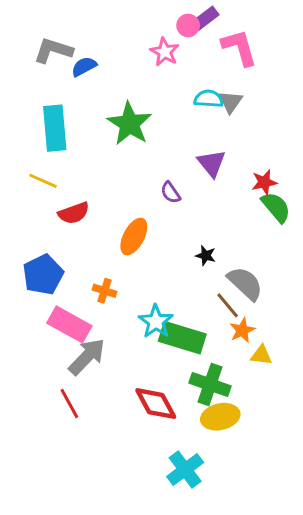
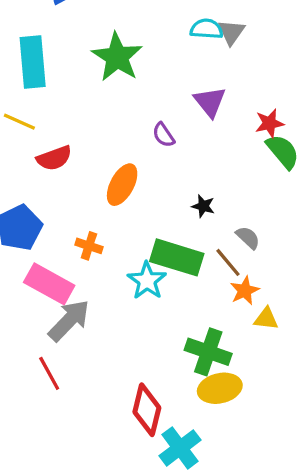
gray semicircle: (245, 283) -> (248, 238), size x0.6
green rectangle: (182, 338) -> (177, 257), moved
red diamond: (156, 404) -> (147, 410), moved, turned 42

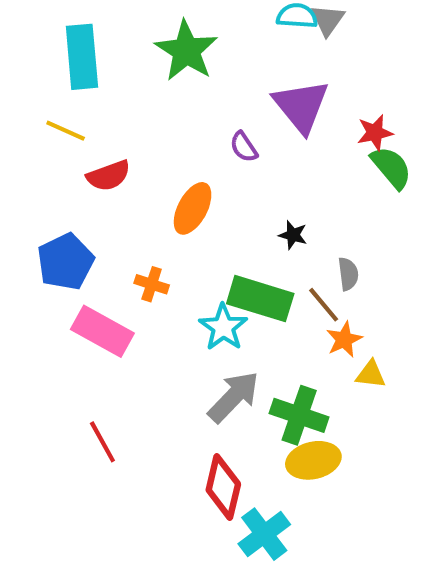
purple triangle: (210, 102) -> (301, 106), size x1.4
gray semicircle: (248, 238) -> (348, 274), turned 40
gray arrow: (69, 320) -> (234, 397), moved

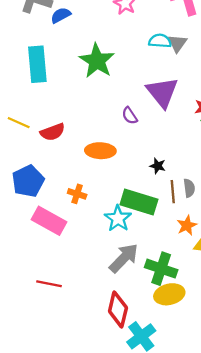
yellow line: (66, 131) -> (19, 123), moved
orange ellipse: (193, 208) -> (100, 151), turned 64
brown line: (324, 305) -> (173, 192), moved, turned 35
red line: (102, 442) -> (49, 284), turned -50

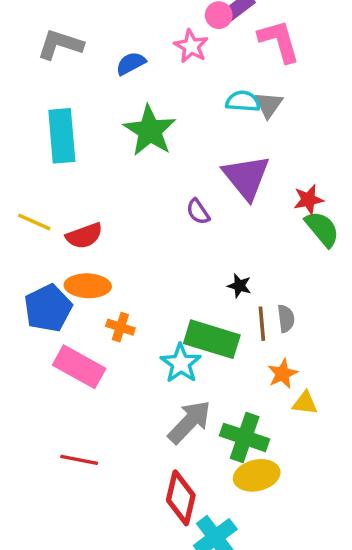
blue semicircle: (61, 15) -> (131, 63), moved
orange ellipse: (100, 151) -> (88, 286), moved

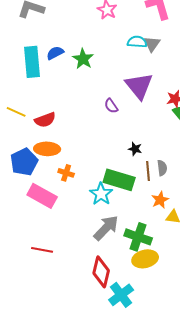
blue semicircle: (131, 63) -> (55, 53), moved
green star: (150, 131) -> (83, 59), size x0.7

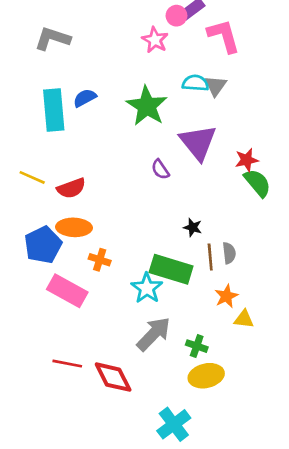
green star: (83, 59) -> (147, 106), moved, size x1.4
green cross: (138, 237) -> (197, 346), size x0.6
red diamond: (101, 272) -> (113, 377), moved, turned -40

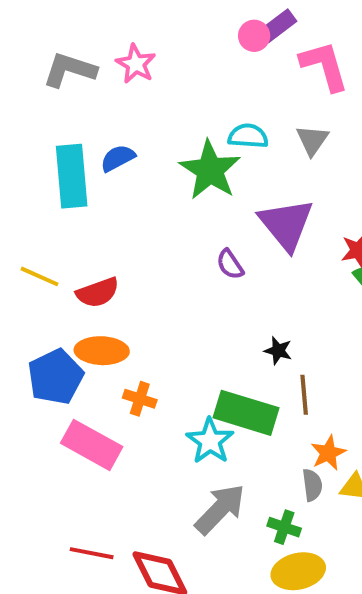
pink star: (155, 40) -> (136, 64), moved
cyan semicircle: (195, 83) -> (248, 136), moved
gray semicircle: (229, 253) -> (312, 485), moved

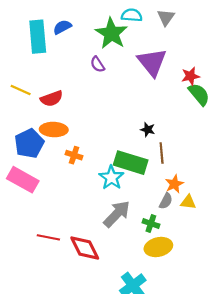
purple semicircle: (230, 264) -> (98, 64), moved
pink rectangle: (92, 445) -> (23, 180), moved
gray semicircle: (312, 485) -> (166, 201), turned 35

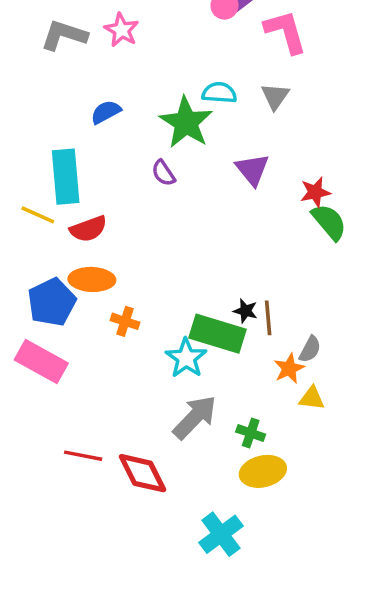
cyan rectangle: (38, 37) -> (66, 177), moved
purple triangle: (152, 62) -> (252, 170), size x0.7
black star: (148, 130) -> (245, 311), moved
gray semicircle: (166, 201) -> (310, 349), moved

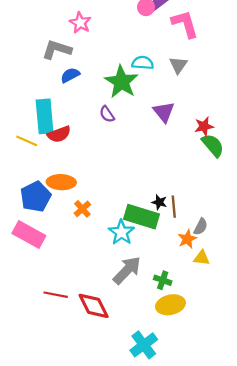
gray L-shape: (64, 35) -> (57, 49), moved
red semicircle: (88, 229) -> (59, 134), moved
orange cross: (125, 321) -> (82, 209), turned 30

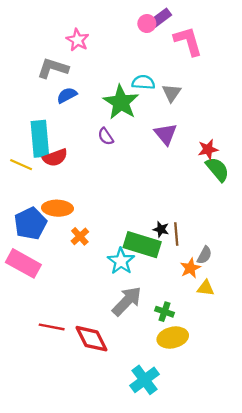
gray triangle: (178, 65) -> (172, 93), moved

